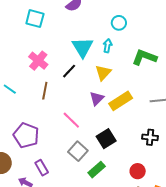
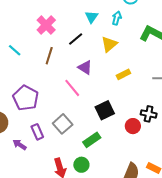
cyan triangle: (82, 47) -> (92, 17), size x0.6
purple triangle: (97, 99) -> (85, 67), moved, turned -49
yellow rectangle: (121, 101) -> (123, 74), size x0.6
gray square: (78, 151) -> (63, 124), moved
red circle: (138, 171) -> (133, 126), moved

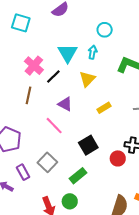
cyan triangle: (92, 17) -> (67, 53), size x1.5
pink cross: (46, 25) -> (34, 66), moved

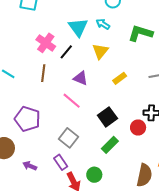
cyan arrow: (93, 52) -> (103, 24), turned -64
purple rectangle: (23, 172) -> (61, 162), moved
green rectangle: (78, 176) -> (110, 145), moved

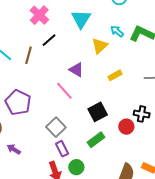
cyan arrow: (103, 24) -> (117, 31), moved
pink cross: (46, 43) -> (39, 15), moved
black line: (66, 52) -> (49, 40), moved
brown line: (43, 73) -> (29, 55), moved
purple rectangle: (61, 162) -> (62, 149), moved

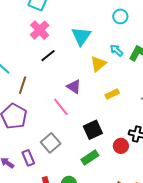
brown line: (29, 55) -> (23, 85), moved
purple rectangle: (62, 149) -> (28, 158), moved

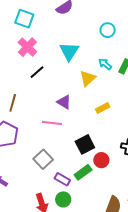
pink line: (61, 107) -> (52, 123), turned -42
red circle: (121, 146) -> (101, 160), moved
purple rectangle: (28, 158) -> (62, 179), moved, turned -35

